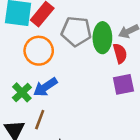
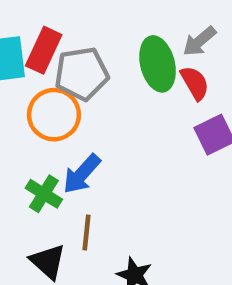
gray pentagon: (76, 31) -> (82, 74), moved

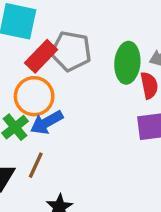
red rectangle: (44, 50) -> (41, 56), moved
orange circle: (54, 115) -> (34, 96), moved

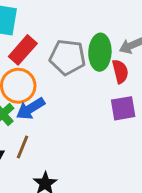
gray pentagon: (71, 51) -> (67, 57), moved

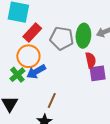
red semicircle: (120, 71) -> (91, 60), moved
brown line: (23, 147) -> (52, 100), moved

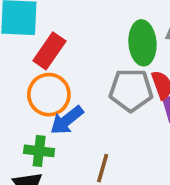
gray pentagon: (62, 38) -> (131, 90), moved
green cross: (17, 75) -> (39, 151), moved, turned -35

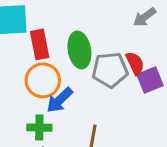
green ellipse: (142, 43) -> (79, 50), moved
red rectangle: (49, 51) -> (40, 44), turned -40

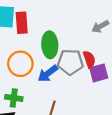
red rectangle: (40, 44) -> (22, 23), moved
blue arrow: (60, 100) -> (48, 74), moved

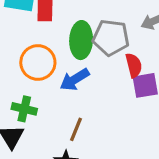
gray pentagon: (70, 62) -> (111, 38), moved

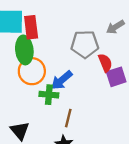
green ellipse: (81, 40) -> (24, 50), moved
green cross: (24, 109) -> (49, 95), moved

